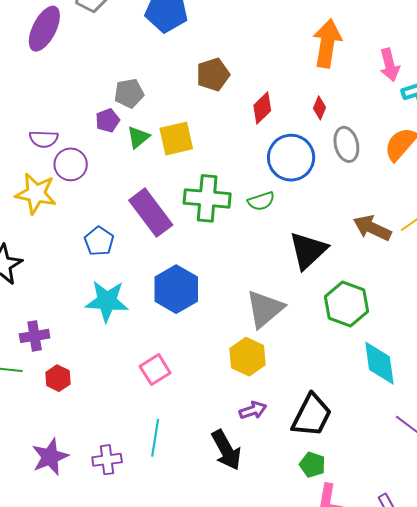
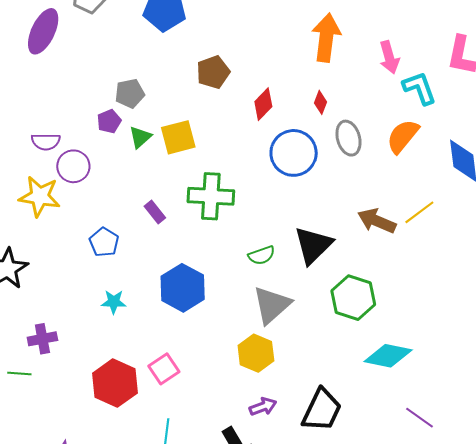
green semicircle: (261, 201) -> (262, 255), moved
purple rectangle: (151, 213) -> (155, 212), size x0.5
cyan star: (107, 301) -> (114, 302), size x0.6
cyan diamond: (379, 363) -> (388, 356), turned -69
red hexagon: (58, 378) -> (115, 383), moved, size x1.8

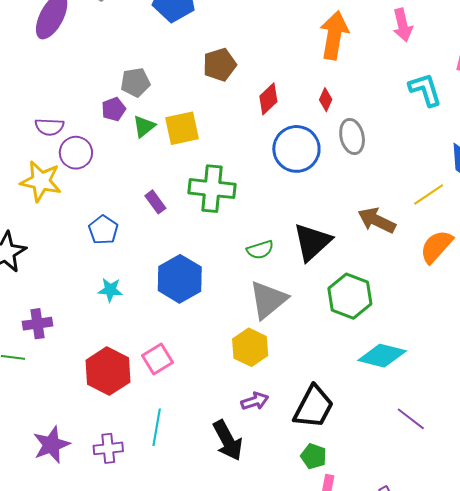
pink arrow: (389, 57) -> (403, 25), moved
orange semicircle: (403, 136) -> (436, 247), moved
yellow line: (419, 212) -> (429, 195), moved

